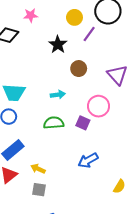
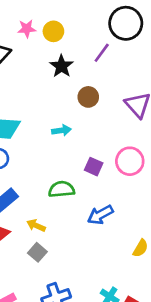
yellow circle: (74, 17) -> (53, 31), moved
pink circle: (99, 106) -> (130, 161), moved
green semicircle: (54, 123) -> (61, 189), moved
gray square: (39, 190) -> (37, 252), turned 32

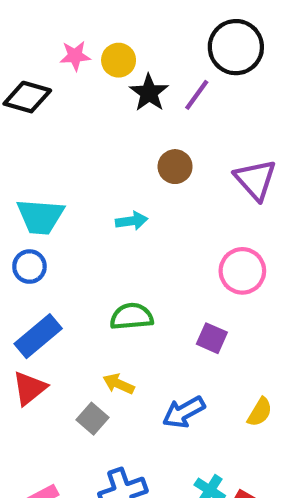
black star: (61, 66) -> (149, 93), moved
purple square: (94, 167) -> (212, 338), moved
blue arrow: (100, 215) -> (184, 412), moved
yellow arrow: (36, 225) -> (119, 384), moved

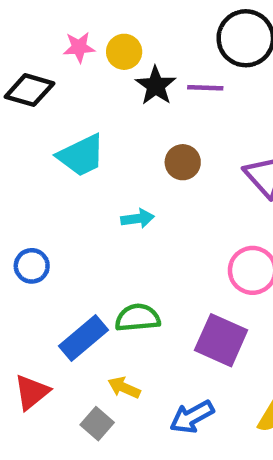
purple line: (197, 95) -> (205, 88), turned 56
cyan trapezoid: (40, 217) -> (81, 155), moved, turned -30
blue rectangle: (38, 336) -> (84, 338), moved
purple square: (212, 338) -> (221, 340), size x1.6

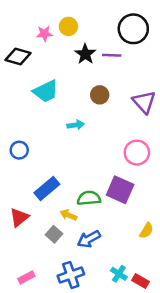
yellow circle: (124, 52) -> (68, 26), moved
green semicircle: (138, 318) -> (89, 198), moved
blue arrow: (192, 417) -> (89, 239), moved

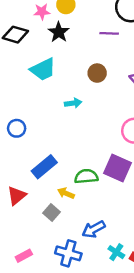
black star: (85, 54) -> (59, 32), moved
blue arrow: (89, 239) -> (94, 229), moved
blue cross: (71, 275) -> (68, 253), turned 35

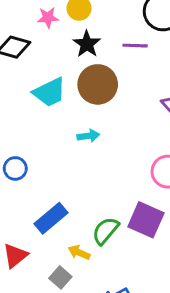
black star: (59, 32) -> (87, 44), moved
brown circle: (97, 73) -> (98, 84), moved, size x1.6
green semicircle: (86, 176) -> (105, 231), turned -45

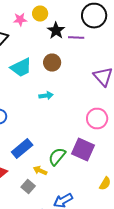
black star: (87, 44) -> (56, 31), moved
brown circle: (98, 84) -> (52, 63), size x0.7

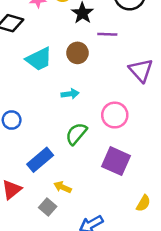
purple line: (76, 38) -> (107, 34), moved
pink circle: (97, 119) -> (115, 115), moved
green semicircle: (57, 157) -> (76, 134), moved

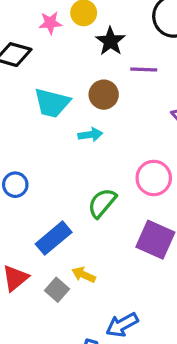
cyan trapezoid: (39, 59) -> (52, 103), turned 40
cyan arrow: (70, 94) -> (90, 135), moved
gray square: (48, 207) -> (57, 290), moved

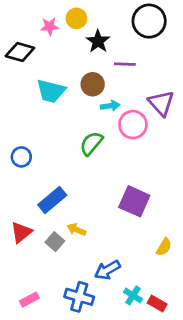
cyan arrow: (90, 135) -> (110, 106), moved
pink circle: (154, 178) -> (133, 125), moved
green semicircle: (102, 203) -> (91, 143), moved

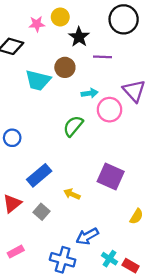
brown circle: (93, 84) -> (65, 67), moved
yellow arrow: (76, 230) -> (72, 194), moved
pink rectangle: (29, 300) -> (16, 252), moved

